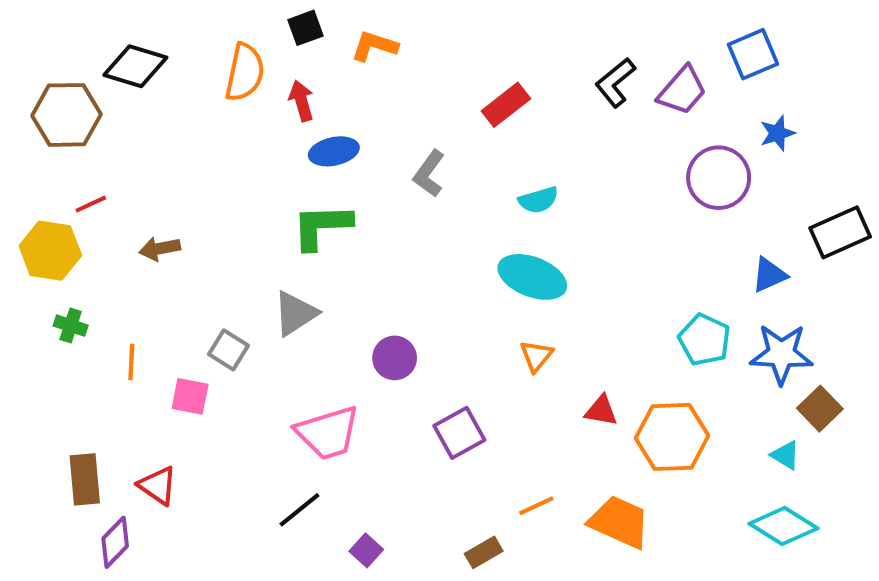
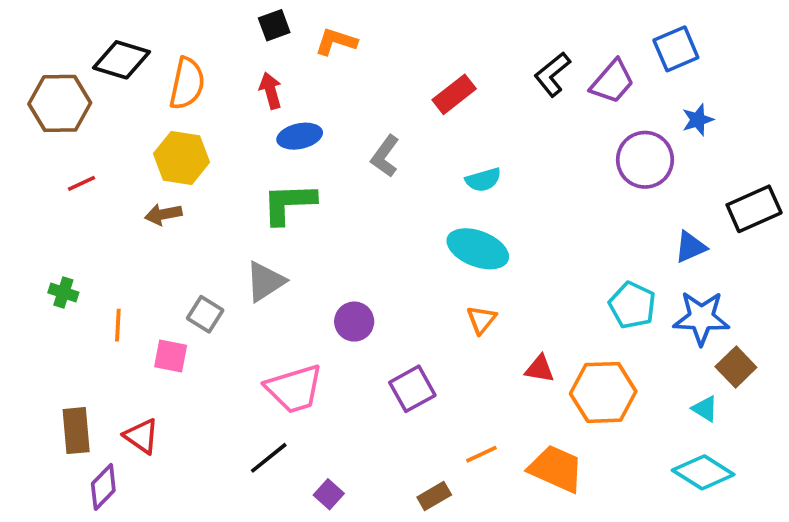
orange semicircle: (245, 72) -> (187, 83), moved
brown arrow: (160, 249) -> (163, 214), moved
yellow hexagon: (50, 251) -> (182, 158), moved

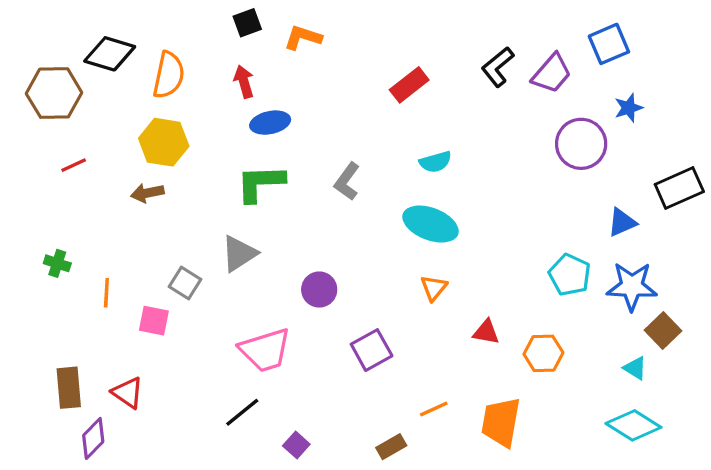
gray L-shape: (385, 156) -> (347, 181), moved
orange hexagon: (603, 392) -> (543, 353), size x0.7
orange trapezoid: (556, 469) -> (501, 422), turned -104

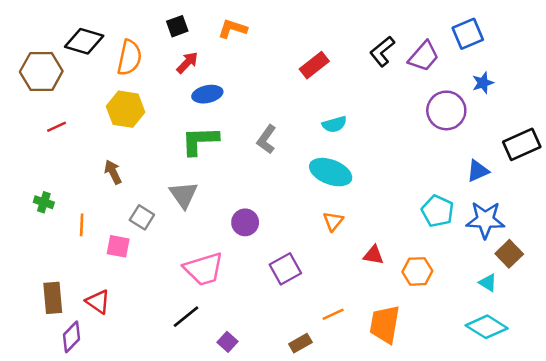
black square: (247, 23) -> (177, 26), moved
red arrow: (244, 82) -> (187, 63), turned 60
brown arrow: (147, 193) -> (113, 172), moved, turned 75
gray triangle: (239, 253) -> (183, 195), turned -32

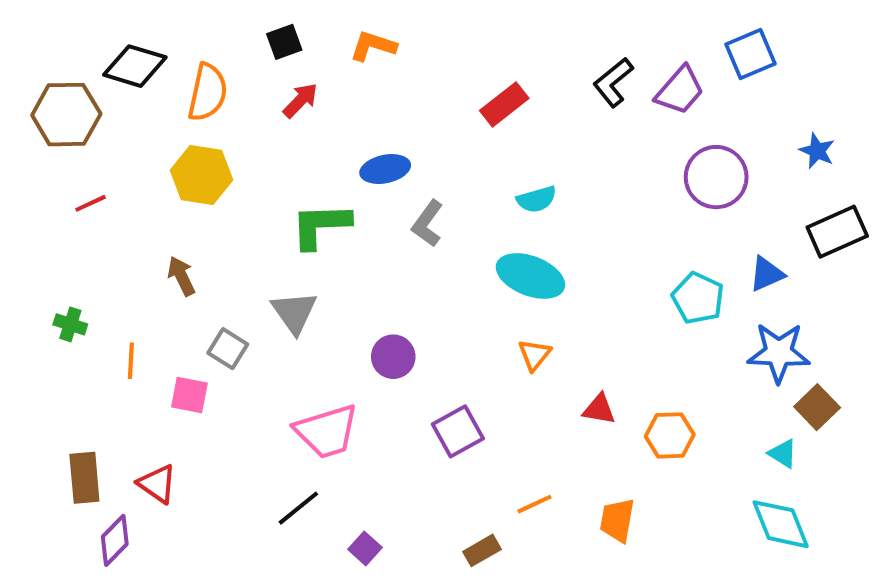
blue star: (483, 83) -> (817, 151), moved, turned -30
blue ellipse: (207, 94) -> (385, 169), moved
cyan pentagon: (438, 211) -> (698, 298), moved
orange trapezoid: (385, 324) -> (617, 520), size x0.7
cyan diamond: (487, 327) -> (781, 524), turned 36

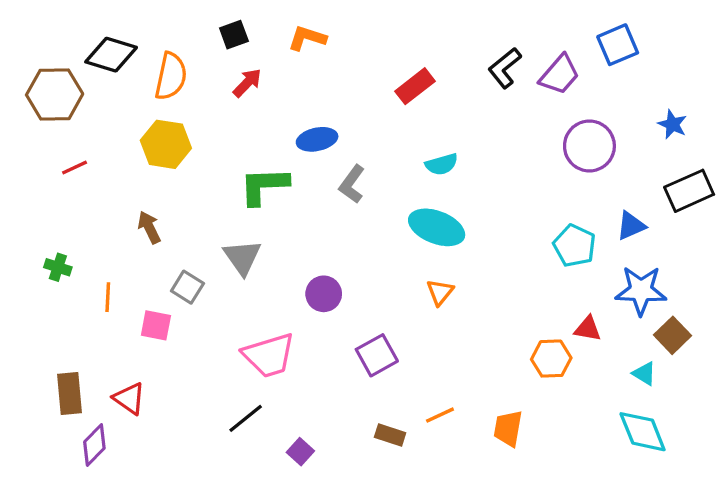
red triangle: (599, 409) -> (588, 329), moved
brown rectangle: (482, 550) -> (390, 435), moved, turned 48

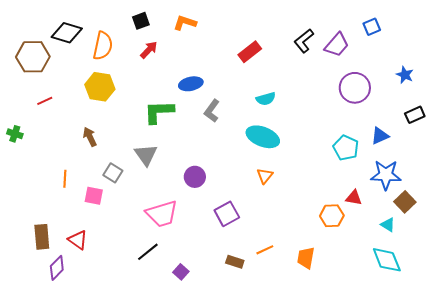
blue square: (618, 45) -> (372, 27), size x0.7
black rectangle: (689, 191) -> (415, 115), size x0.7
green cross: (58, 267) -> (15, 134), moved

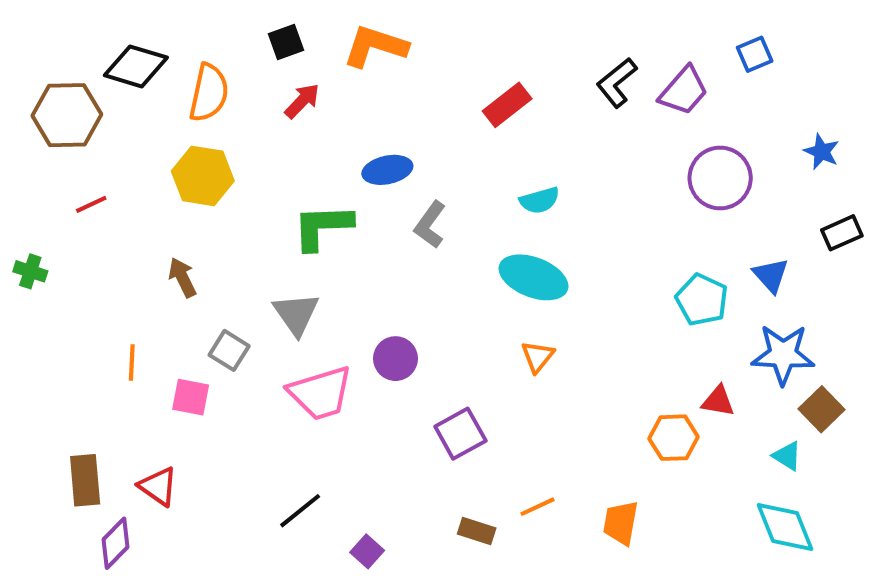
orange L-shape: (185, 23) -> (375, 46), size x1.4
blue triangle: (380, 136) -> (771, 275), turned -48
pink trapezoid: (162, 214) -> (320, 393), moved

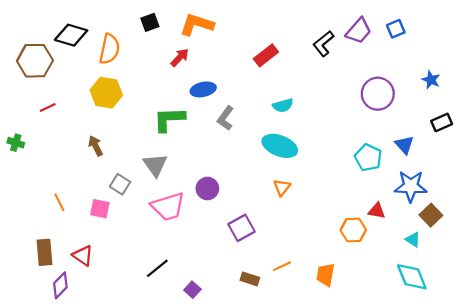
purple trapezoid: (684, 91) -> (359, 31), moved
red arrow: (302, 101) -> (180, 57), moved
orange line: (132, 363) -> (59, 202), moved, turned -30

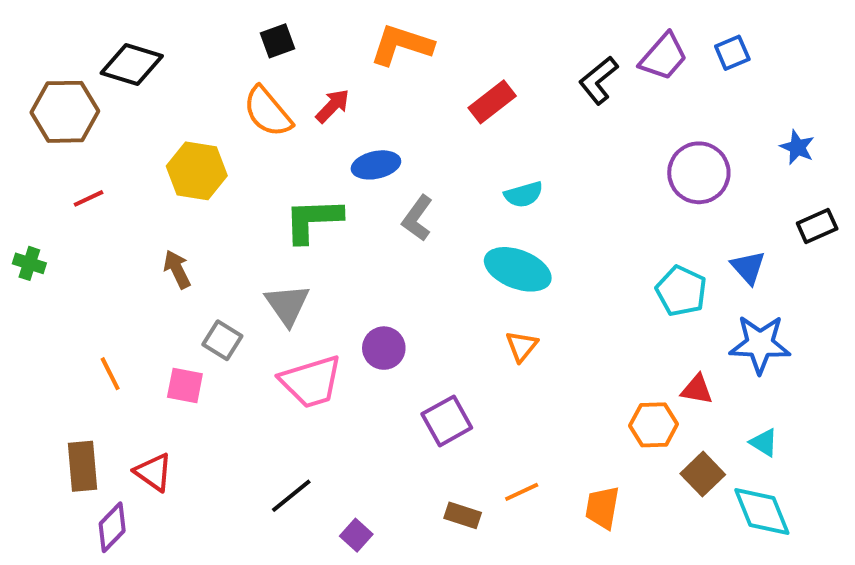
orange L-shape: (197, 24) -> (402, 45), moved
orange semicircle: (109, 49) -> (268, 112), moved, turned 128
brown square: (431, 215) -> (703, 474), moved

